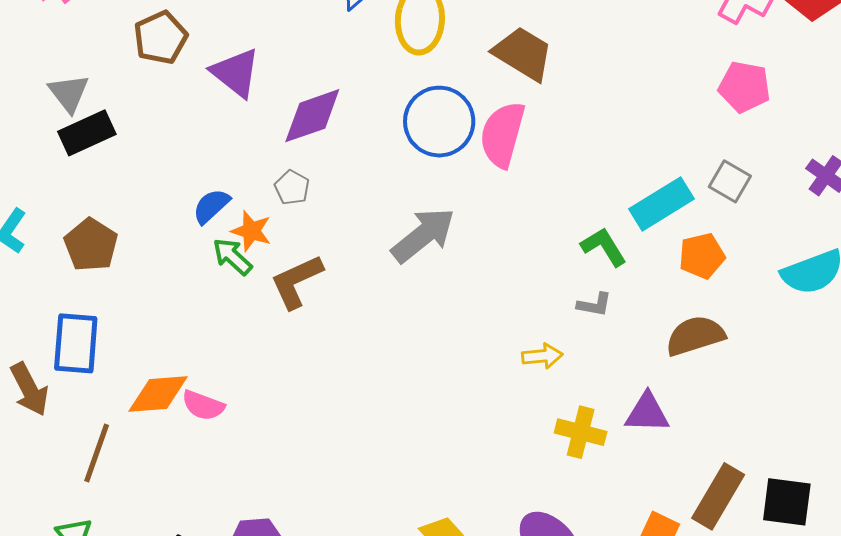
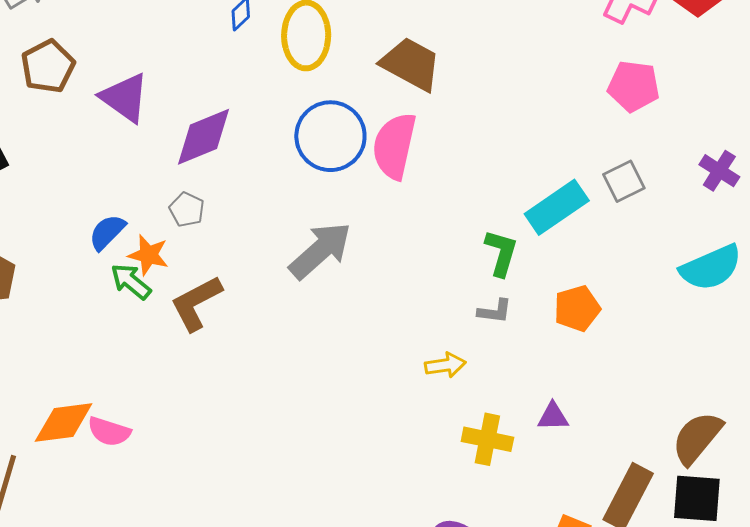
gray square: (730, 181) -> (624, 181), turned 36
green L-shape: (604, 247) -> (501, 253), turned 51
orange pentagon: (702, 256) -> (577, 308), moved
brown semicircle: (695, 336) -> (697, 438), moved, turned -30
purple triangle: (647, 413) -> (553, 417), size x0.7

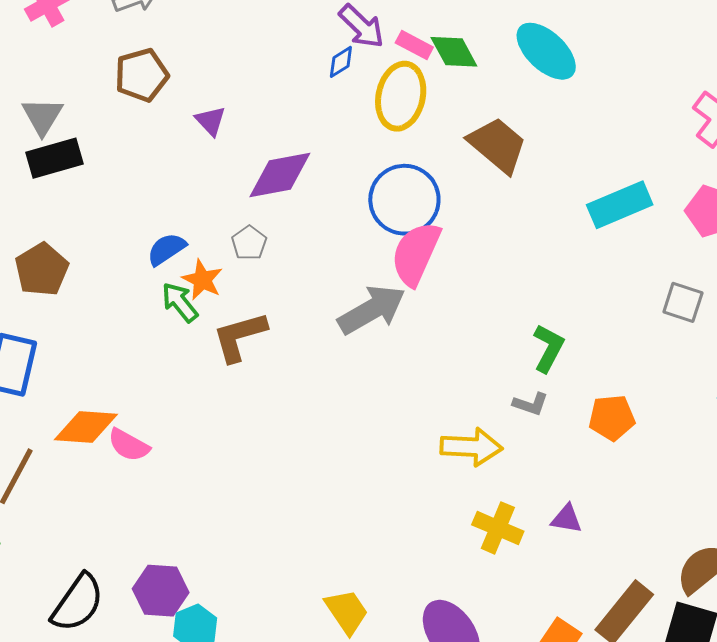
purple triangle: (125, 98) -> (210, 121), size x0.6
pink semicircle: (394, 146) -> (416, 254), moved
gray square: (624, 181) -> (683, 302), turned 33
cyan rectangle: (557, 207) -> (620, 205), moved
yellow arrow: (445, 365) -> (471, 447), size x1.5

